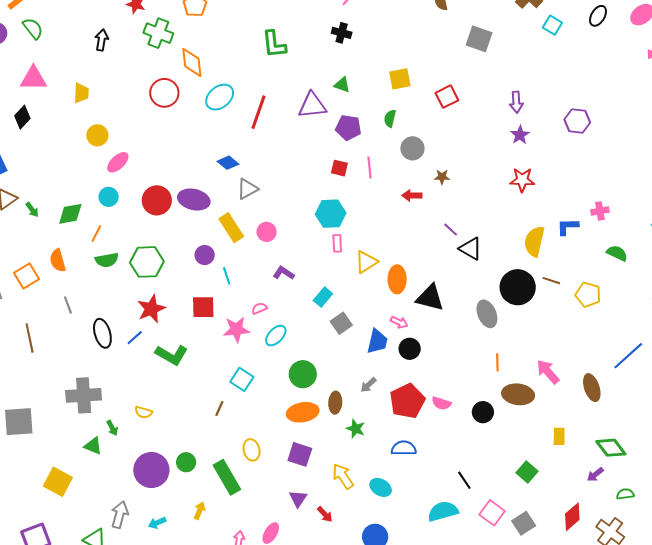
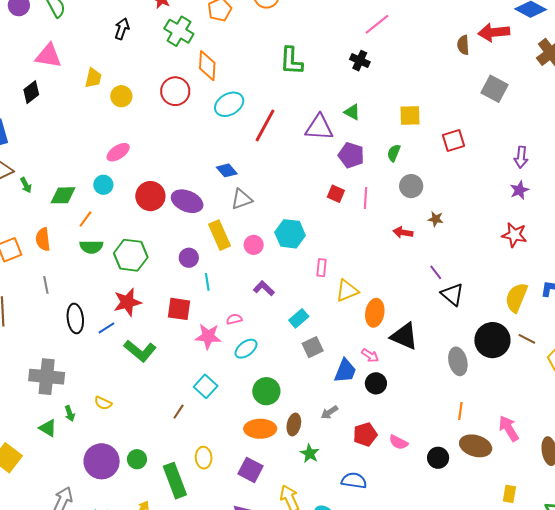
yellow circle: (97, 135) -> (121, 96), moved
cyan hexagon: (331, 214) -> (290, 234), moved
red pentagon: (407, 401) -> (365, 434), size x0.7

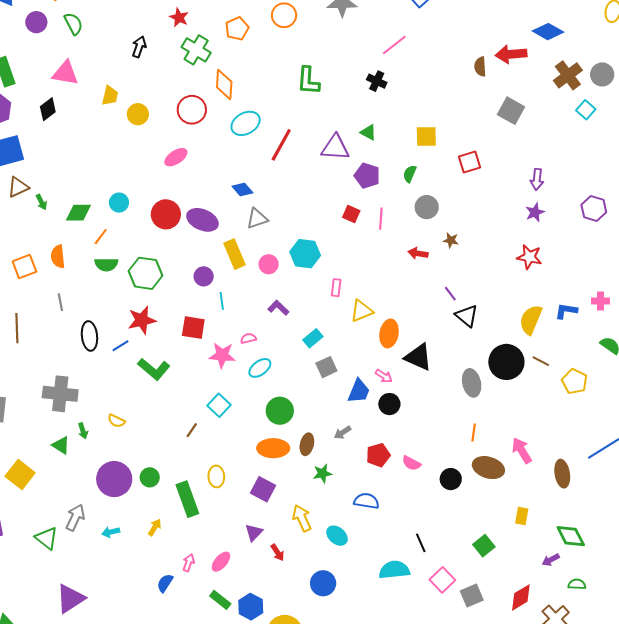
pink ellipse: (118, 152) -> (176, 157), moved
green star: (310, 453) -> (322, 473), turned 30

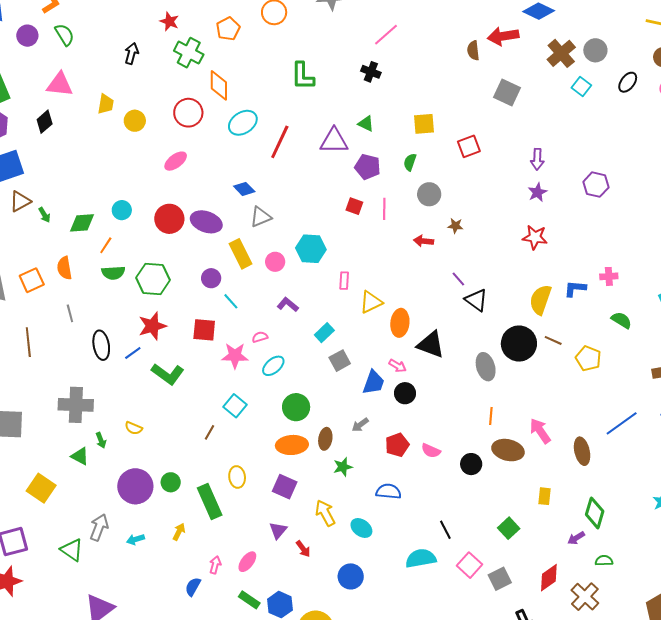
cyan line: (222, 301) -> (231, 301), turned -30
green diamond: (571, 536) -> (595, 513), turned 48

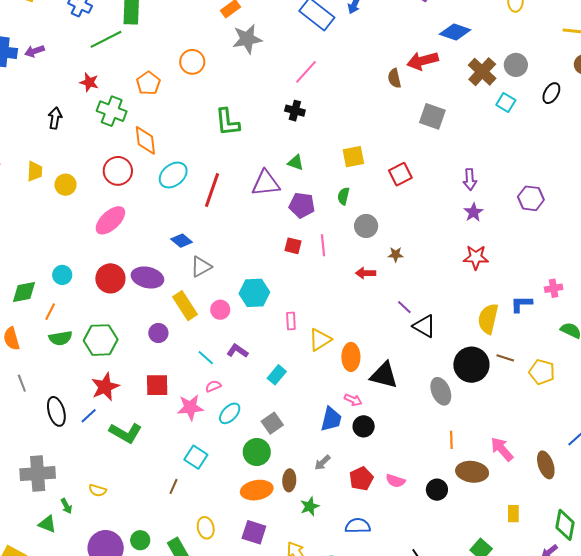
pink ellipse: (176, 161) -> (110, 220), size x1.4
cyan line: (231, 301) -> (206, 358), moved
gray square: (340, 361) -> (272, 423), moved

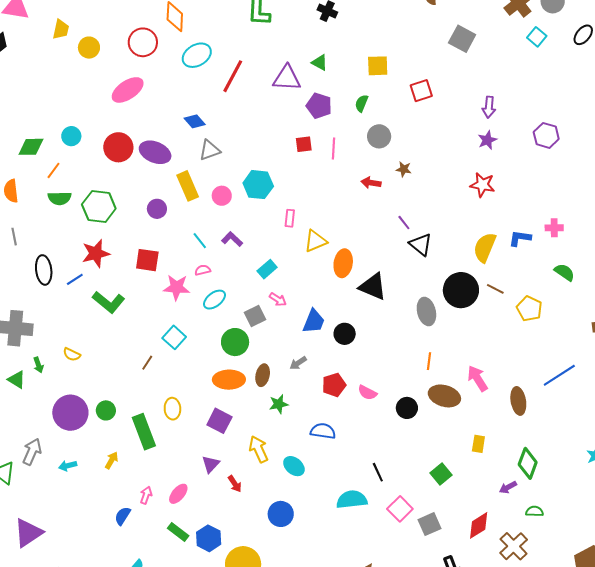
red square: (293, 246) -> (304, 144), turned -30
pink arrow: (353, 400) -> (278, 299), moved

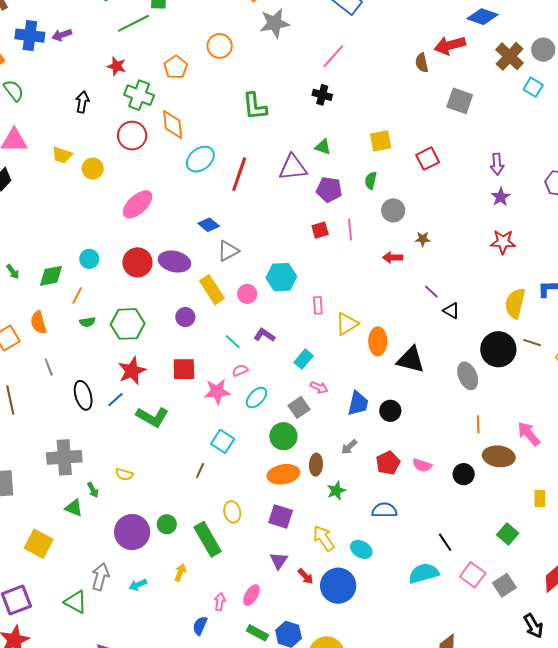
yellow trapezoid: (61, 29) -> (62, 155), turned 105
red circle: (143, 42) -> (132, 136), moved
green semicircle: (60, 198) -> (87, 322), size x0.7
black triangle: (421, 244) -> (451, 311), size x0.7
blue circle: (281, 514) -> (338, 586), moved, size x1.4

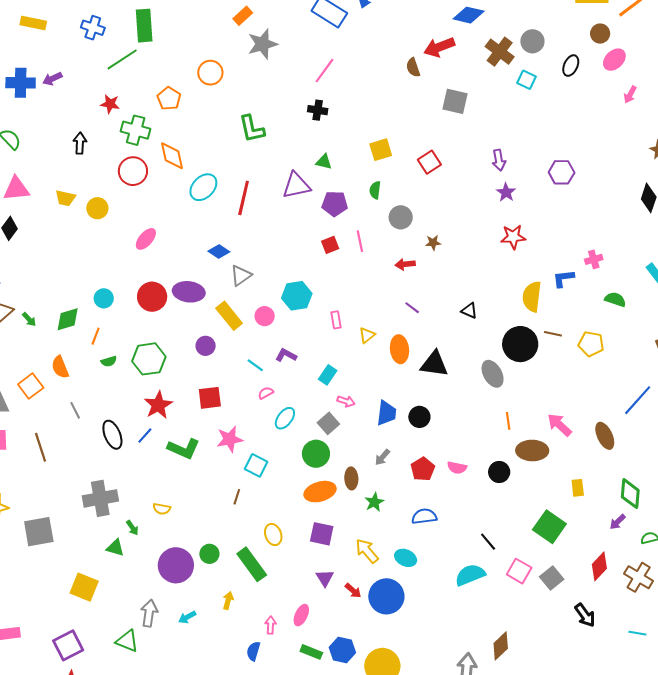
pink ellipse: (138, 204) -> (146, 239), size x0.7
purple line: (431, 292) -> (412, 308), moved
yellow triangle: (347, 324) -> (367, 335), size x0.7
pink star: (217, 392) -> (230, 439), moved
green square: (508, 534) -> (549, 527), size x1.5

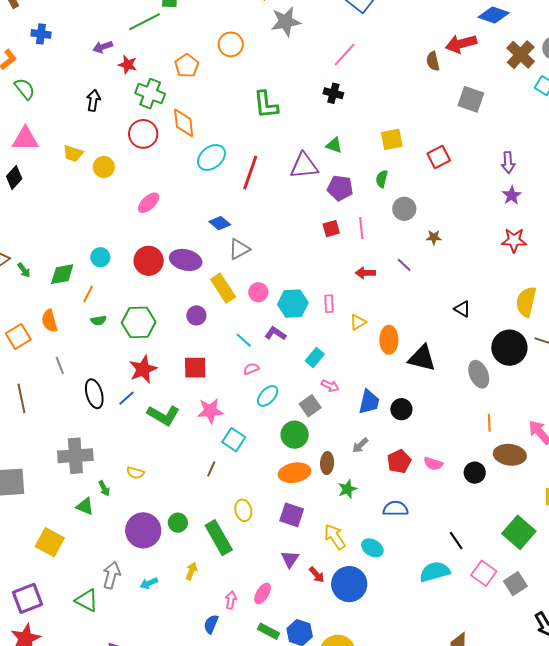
purple arrow: (52, 79) -> (103, 47), moved
blue cross: (21, 83) -> (41, 34), size x0.7
red arrow: (405, 264) -> (365, 273), moved
cyan hexagon: (297, 296) -> (293, 304), moved
purple line: (412, 308) -> (404, 265), moved

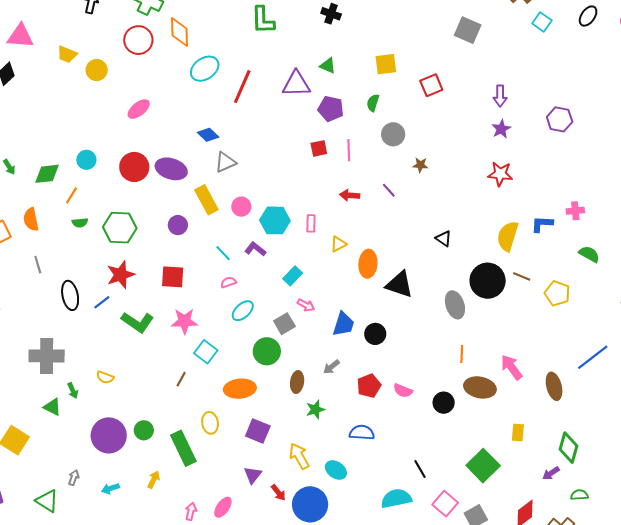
orange ellipse: (294, 473) -> (240, 389), moved
gray arrow: (111, 575) -> (74, 478), size x0.6

